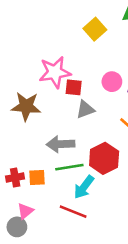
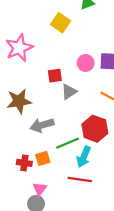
pink star: (55, 72) -> (19, 48), moved
gray arrow: (60, 144) -> (42, 125), moved
red cross: (15, 178) -> (24, 163), turned 32

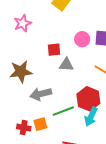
pink star: (19, 48) -> (23, 23), size x0.7
gray triangle: (69, 92) -> (66, 65), turned 35
cyan arrow: (84, 157) -> (91, 117), moved

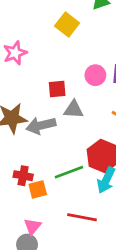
gray arrow: (41, 94) -> (41, 125), moved
red cross: (24, 128) -> (23, 176), moved

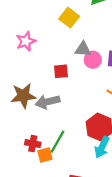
gray triangle: (74, 109) -> (83, 49), moved
green line: (69, 172) -> (57, 142), moved, turned -40

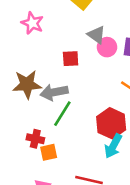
pink star: (26, 41) -> (32, 23), turned -30
gray triangle: (83, 49) -> (96, 35), turned 30
green line: (57, 142) -> (62, 114), moved

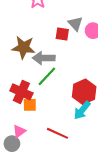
gray triangle: (96, 35) -> (75, 24), moved
red cross: (35, 139) -> (21, 92), size x1.5

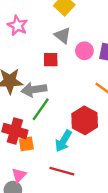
gray triangle: (75, 24) -> (63, 35), moved
cyan arrow: (82, 110) -> (63, 141), moved

